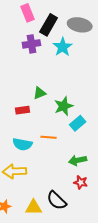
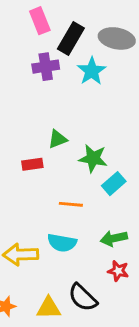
green star: (64, 106) -> (93, 158), turned 30
cyan semicircle: (22, 144) -> (62, 243), moved

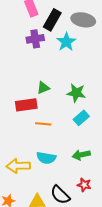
green star: (93, 158) -> (76, 93), moved
red rectangle: (32, 164) -> (26, 105), size x1.5
orange line: (71, 204) -> (43, 124), moved
red star: (118, 271) -> (84, 185), moved

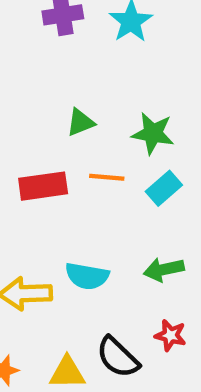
red rectangle: (26, 105) -> (43, 186), moved
orange line: (43, 124) -> (107, 177), moved

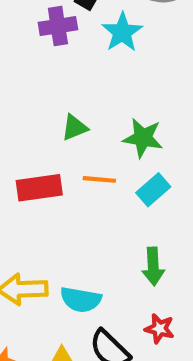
green arrow: (164, 269) -> (153, 266), turned -81
cyan semicircle: (87, 276) -> (81, 300), moved

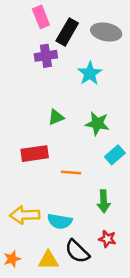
cyan star: (122, 32) -> (90, 73), moved
orange line: (99, 179) -> (71, 172), moved
cyan rectangle: (153, 190) -> (115, 155), moved

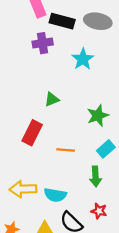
black rectangle: (67, 32) -> (62, 21), turned 75
green star: (97, 124) -> (98, 116), moved, turned -30
red rectangle: (35, 154) -> (32, 133), turned -55
cyan rectangle: (115, 155) -> (106, 149), moved

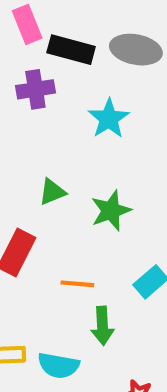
green star: (98, 116) -> (111, 211), moved
green arrow: (95, 176) -> (102, 326), moved

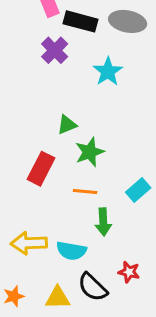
purple cross: (35, 89) -> (55, 50), turned -36
green star: (111, 211) -> (90, 152), moved

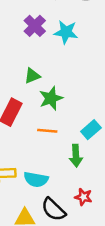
purple cross: (55, 50) -> (35, 26), moved
cyan star: (108, 72) -> (66, 32), turned -30
green arrow: (103, 222) -> (76, 156), moved

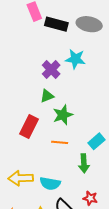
purple cross: (35, 26) -> (51, 70), moved

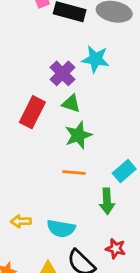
green triangle: (47, 96) -> (71, 104), moved, turned 40
red rectangle: (29, 127) -> (32, 112), moved
yellow arrow: (21, 178) -> (21, 221), size x0.6

